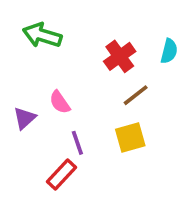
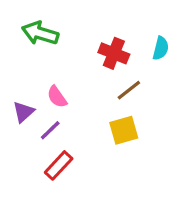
red cross: (120, 56) -> (114, 53), turned -32
purple line: (77, 143) -> (50, 130), moved, turned 65

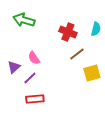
yellow square: (124, 130) -> (92, 73), moved
red rectangle: (59, 165) -> (35, 99), turned 42

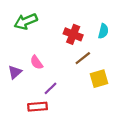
green arrow: (24, 20) -> (26, 21), turned -40
purple line: (30, 78) -> (50, 88), moved

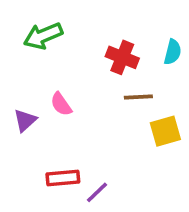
brown line: (83, 58) -> (138, 97), turned 35
purple line: (50, 88) -> (97, 192), moved

